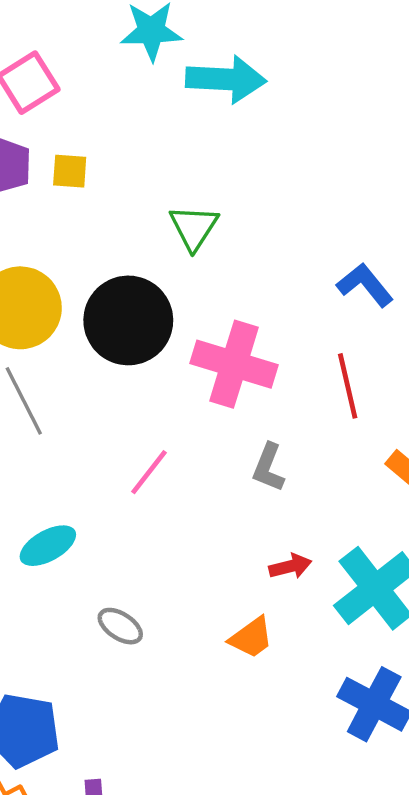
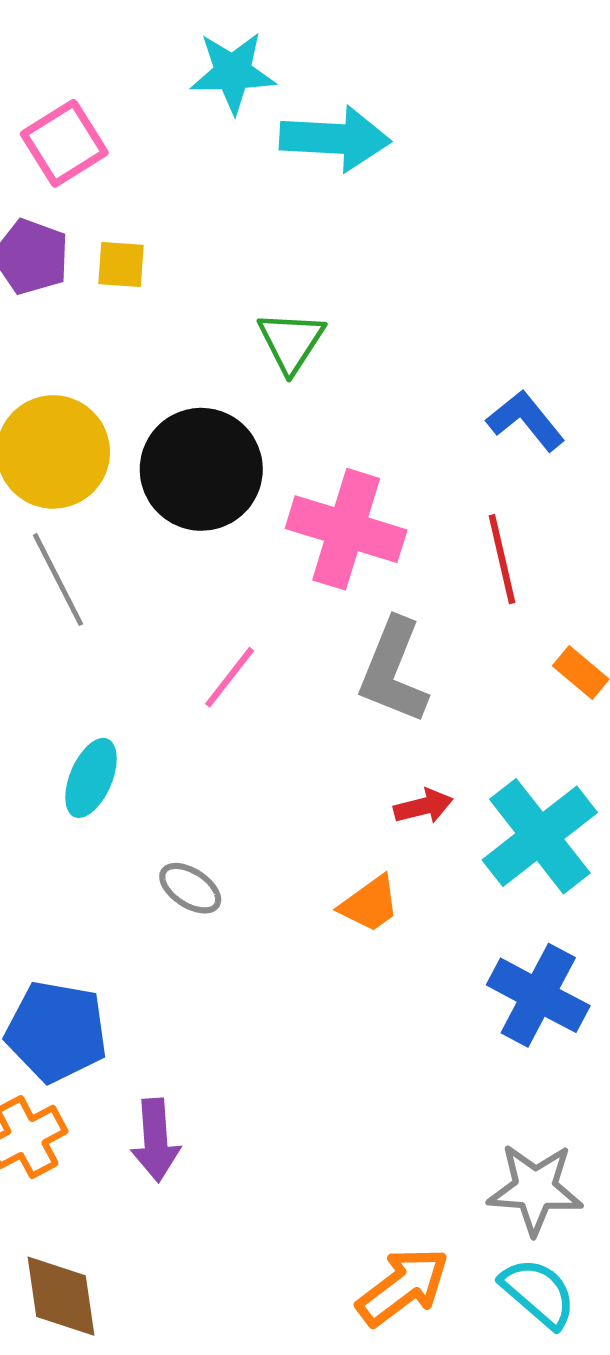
gray L-shape: (268, 468) -> (393, 671), size x1.6
cyan ellipse: (48, 546) -> (91, 778), turned -38

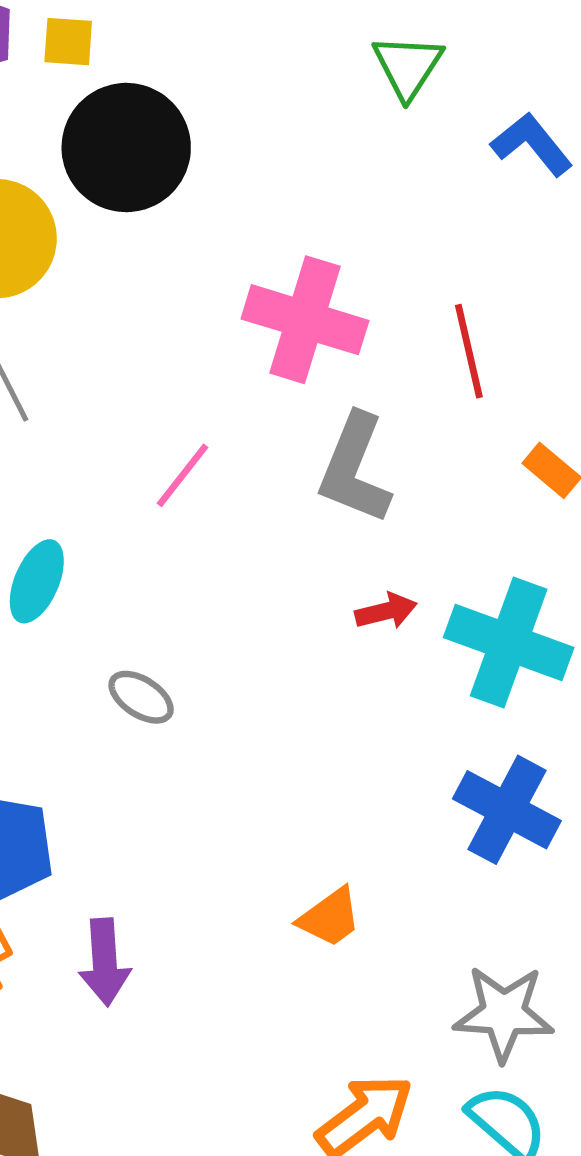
green triangle: (291, 342) -> (408, 66), moved
blue L-shape: (526, 420) -> (532, 144), moved
black circle: (201, 469) -> (126, 148), moved
cyan cross: (540, 836) -> (509, 643), turned -32
orange trapezoid: (370, 904) -> (330, 917), moved

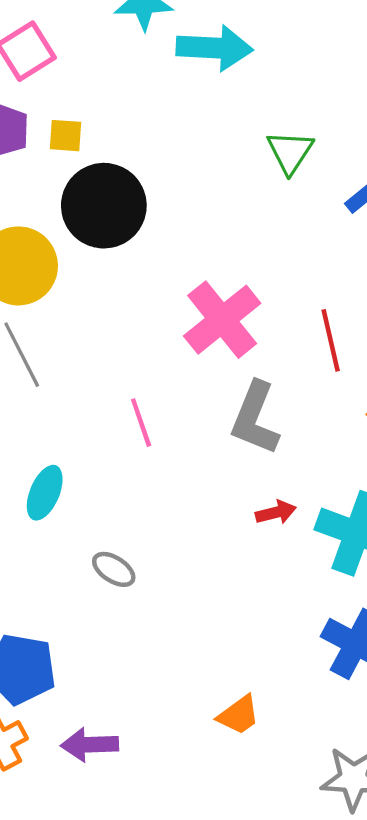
pink cross: (305, 320) -> (222, 320), turned 34
pink line: (182, 475) -> (141, 423), turned -57
purple arrow: (105, 962) -> (90, 745), turned 92

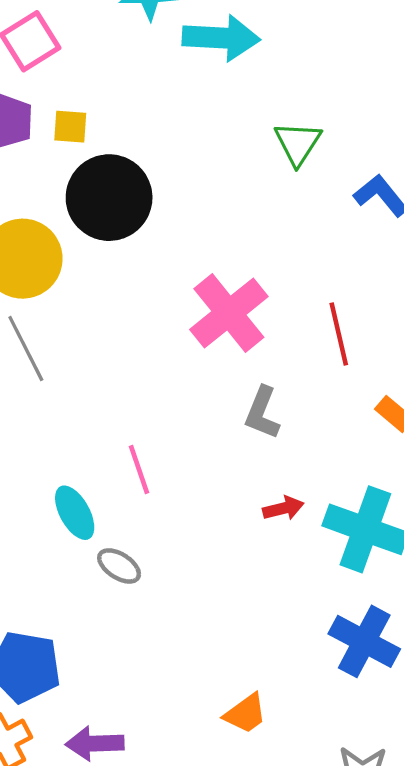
gray L-shape: (255, 418) -> (262, 413), size x0.7
pink line: (141, 423) -> (139, 469), moved
cyan ellipse: (45, 493) -> (75, 513), moved, turned -52

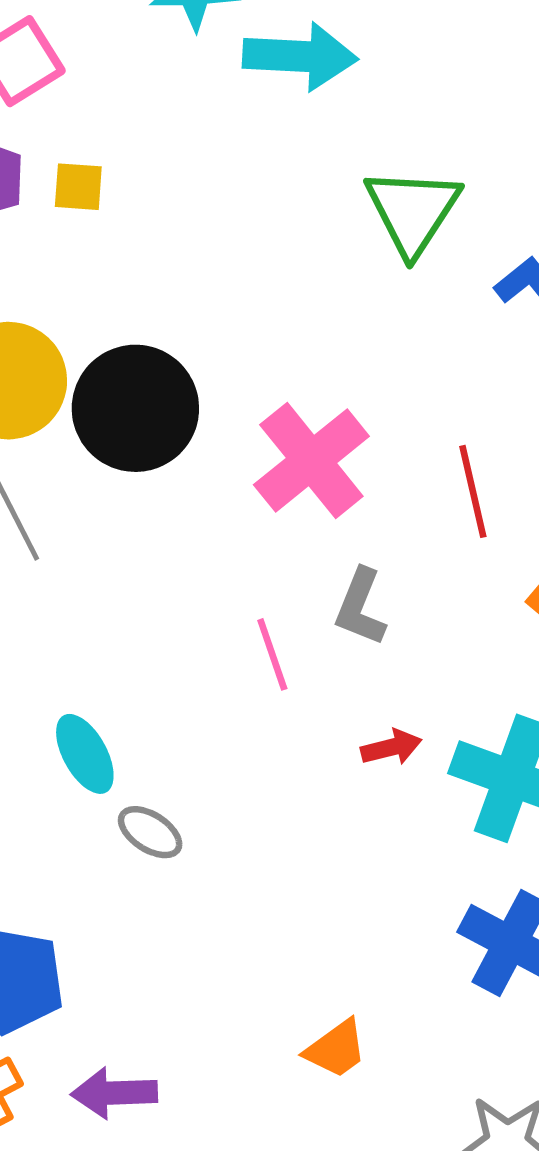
green triangle: (298, 143) -> (412, 211), size x1.4
black circle: (109, 198) -> (135, 408), moved
pink line: (139, 469) -> (272, 654), moved

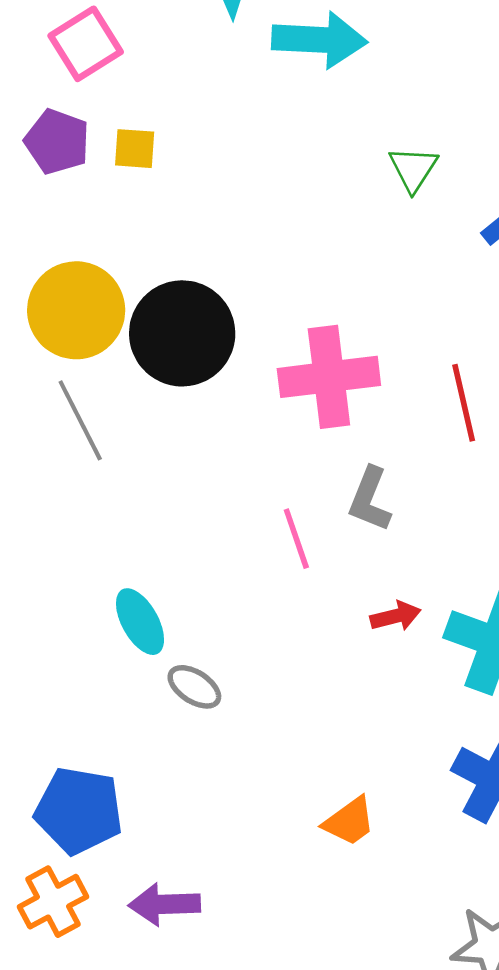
green triangle: (412, 211) -> (413, 169), size x0.6
pink cross: (311, 460) -> (329, 377), turned 32
orange trapezoid: (336, 1049) -> (349, 821), moved

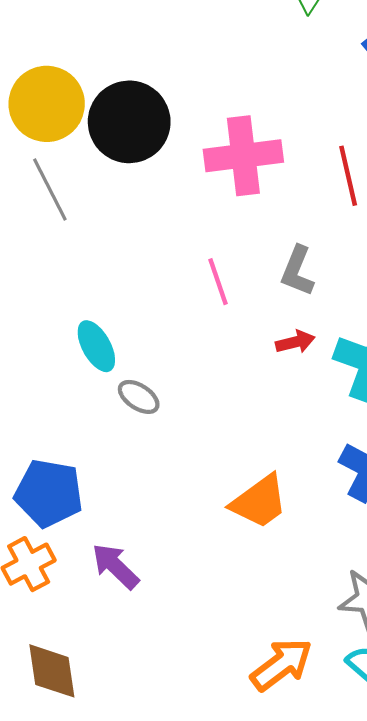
gray L-shape: (370, 499) -> (297, 271), moved
orange trapezoid: (349, 821) -> (259, 502), size x1.4
purple arrow: (164, 904) -> (115, 566), turned 46

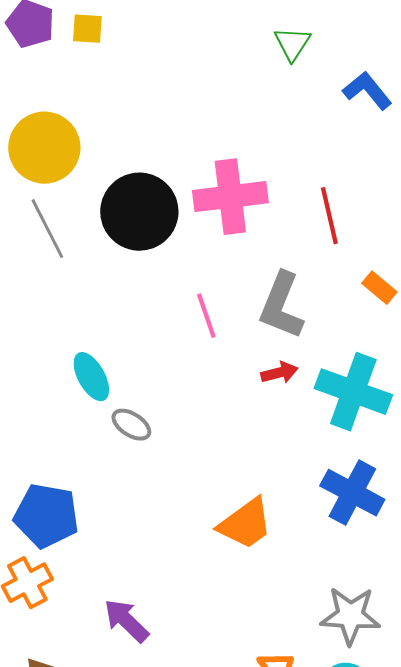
black circle: (129, 122) -> (139, 212), moved
gray L-shape: (297, 271) -> (281, 306), size x1.4
purple arrow: (115, 566) -> (126, 621), moved

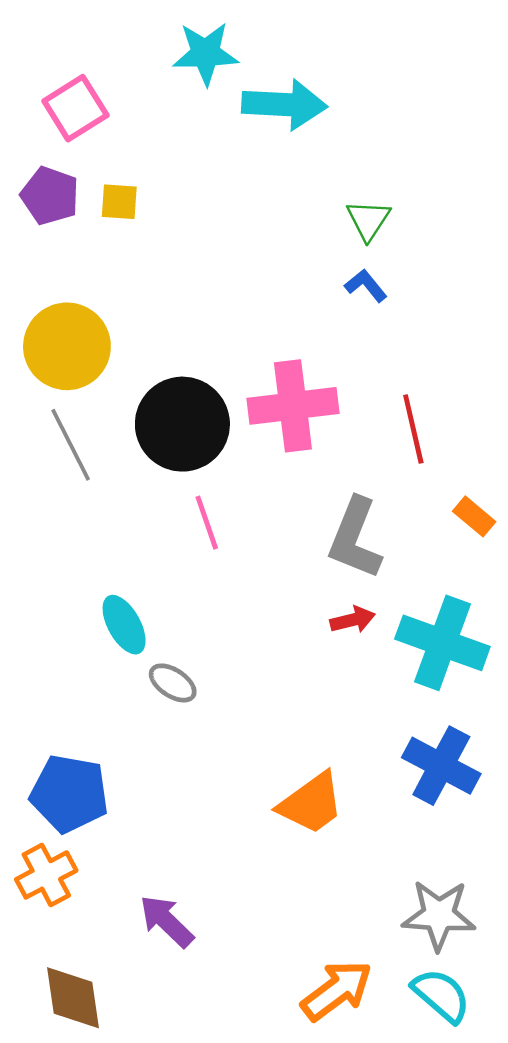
blue L-shape: (367, 91) -> (366, 286), moved, size x0.7
pink line: (206, 316) -> (207, 523), moved

